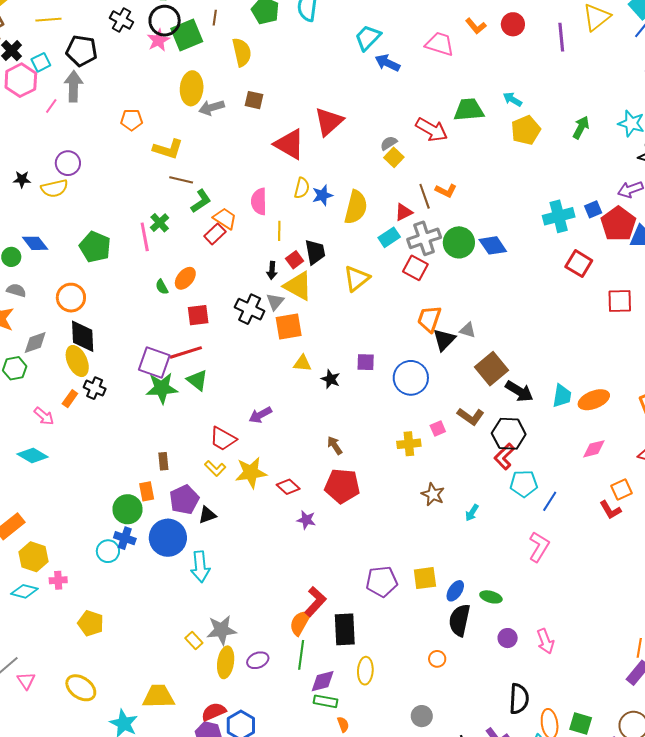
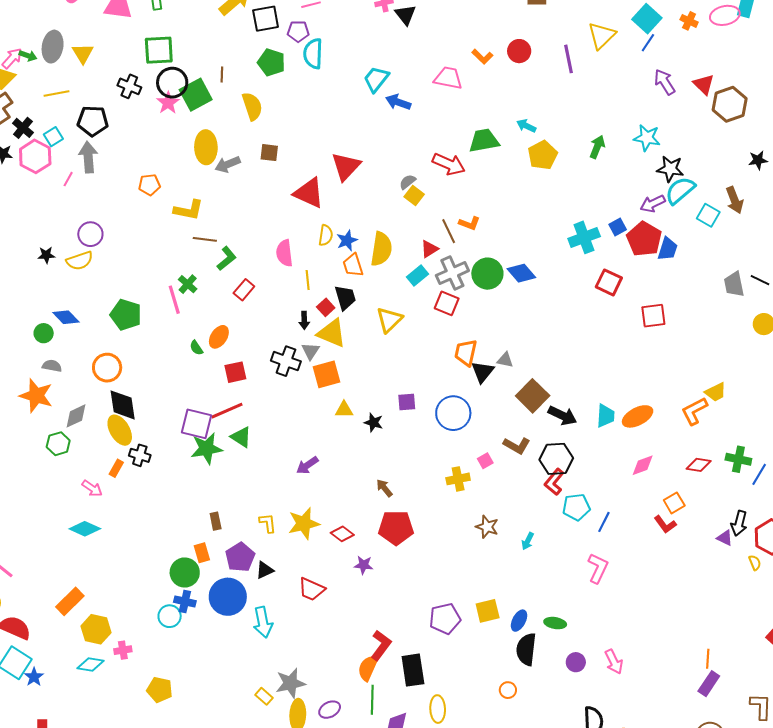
orange trapezoid: (225, 219) -> (353, 265), moved, turned -135
red trapezoid: (223, 439) -> (312, 589), moved
yellow L-shape: (215, 468) -> (268, 523), turned -135

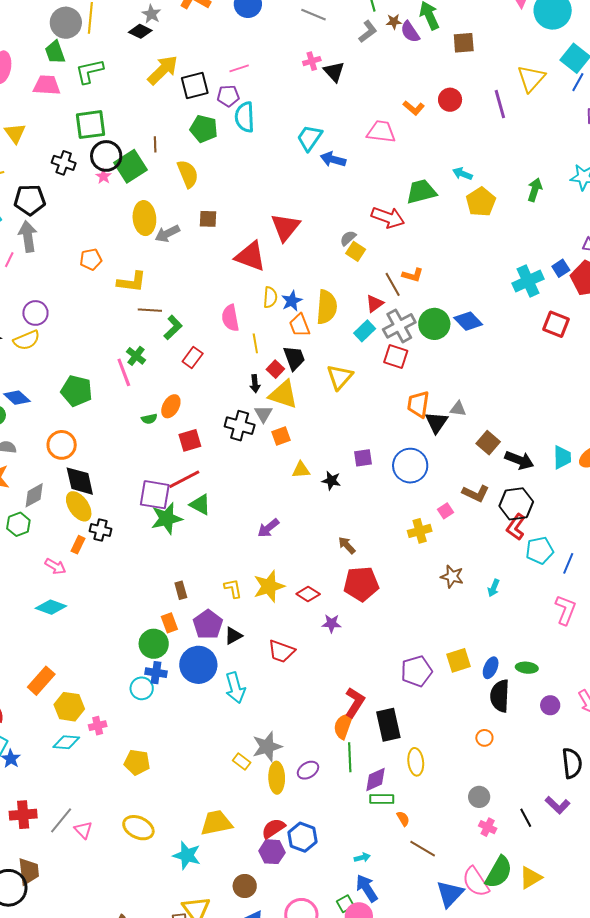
pink star: (168, 103) -> (103, 176), size x0.7
green semicircle: (196, 348) -> (149, 419), turned -63
orange square: (327, 374) -> (281, 436), size x0.7
brown square: (533, 396) -> (488, 443), size x0.7

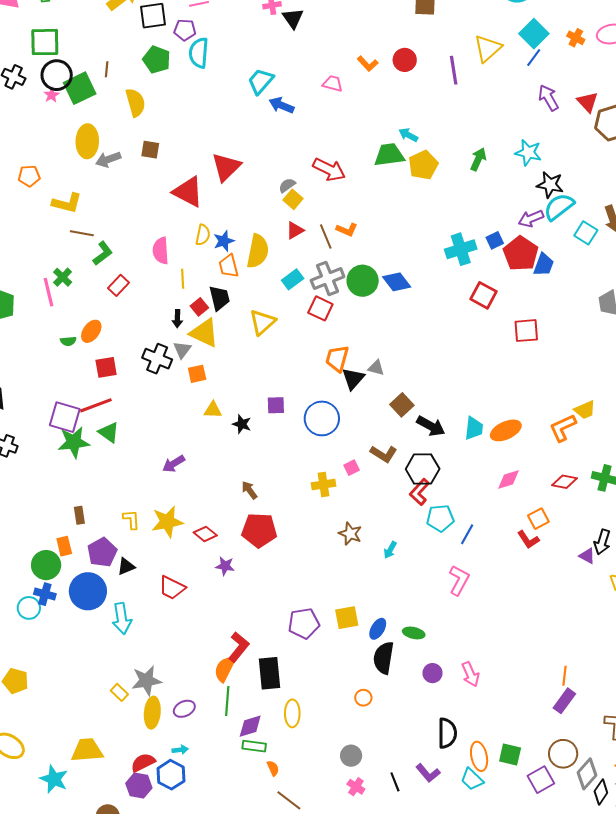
pink trapezoid: (381, 132) -> (333, 84), size x0.7
green trapezoid: (421, 192) -> (389, 155), moved
red triangle: (375, 304) -> (295, 230), moved
cyan arrow: (362, 858) -> (180, 750), moved

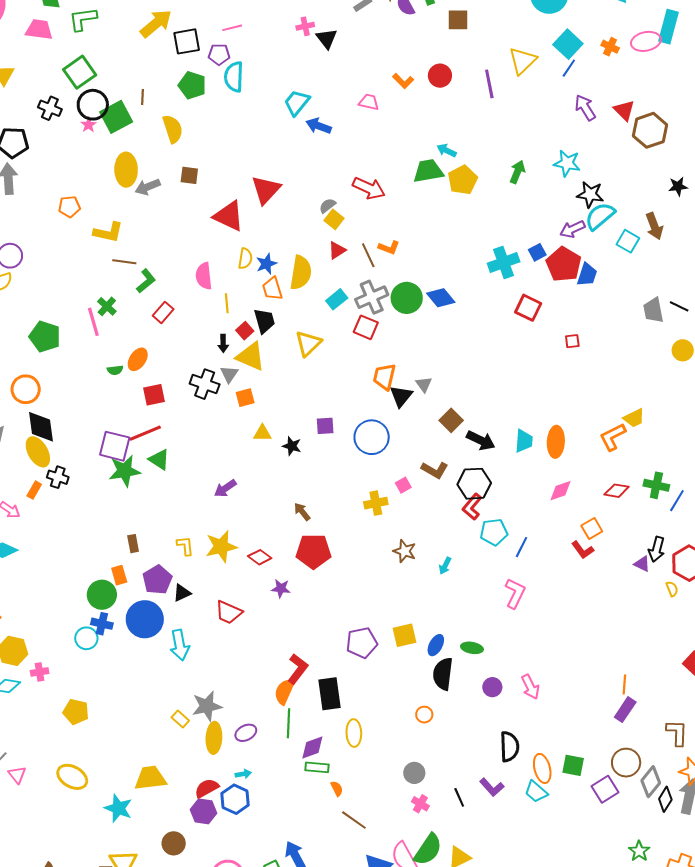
green square: (45, 42) -> (80, 72), turned -32
red square: (526, 331) -> (572, 341), size x0.6
gray triangle: (376, 368) -> (424, 384), turned 42
orange ellipse: (506, 430) -> (556, 442), turned -60

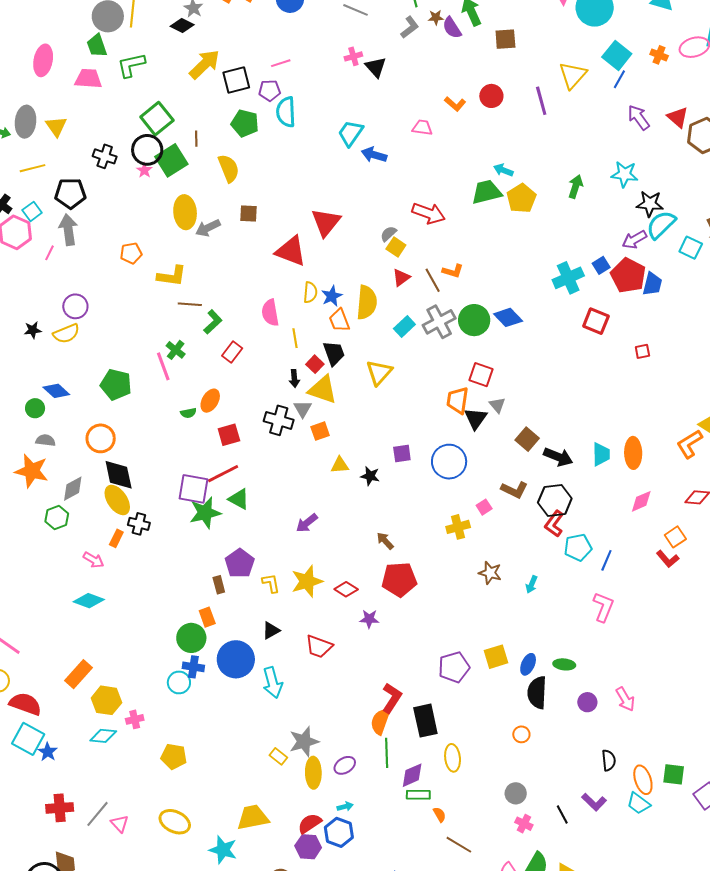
green square: (80, 72) -> (157, 119), moved
red square: (366, 327) -> (481, 375), moved
purple pentagon: (157, 580) -> (240, 563), moved
black semicircle: (509, 747) -> (609, 760), size x0.7

